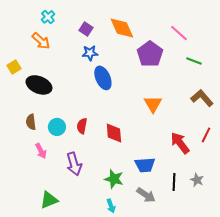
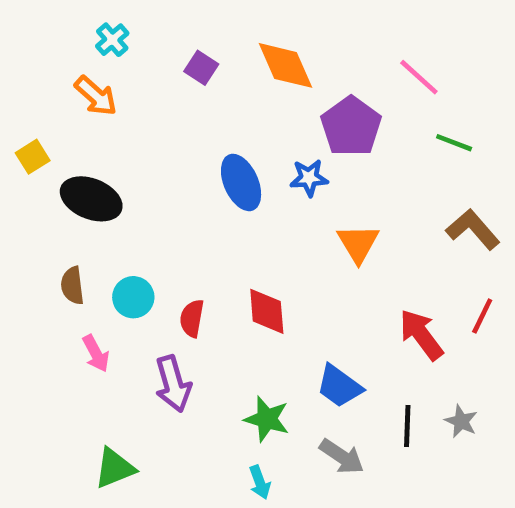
blue star: (90, 53) -> (309, 178), moved
red semicircle: (82, 126) -> (192, 318), moved
blue trapezoid: (145, 165) -> (339, 386), turned 40

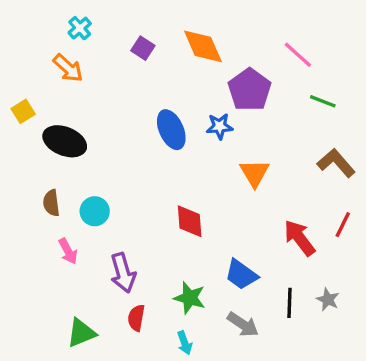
red semicircle: (192, 318) -> (136, 318), moved

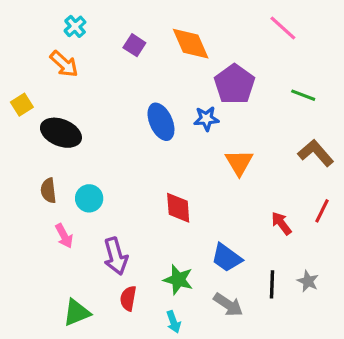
pink line: (298, 55) -> (283, 28), moved
red arrow: (300, 238) -> (281, 223), size x0.7

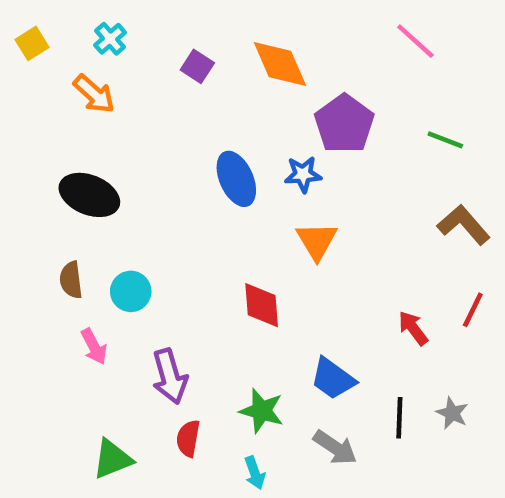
yellow square: (22, 105) -> (32, 43), moved
orange triangle: (239, 162) -> (317, 241), moved

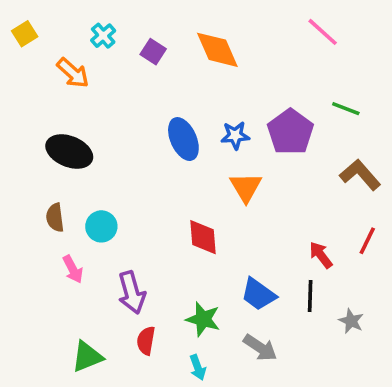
cyan cross: (110, 39) -> (103, 36), moved
purple pentagon: (344, 124) -> (290, 132), moved
black line: (399, 418) -> (310, 296), moved

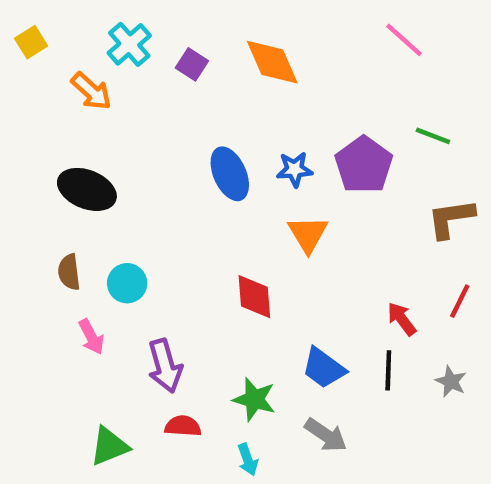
cyan cross: (103, 36) -> (129, 44), size x1.4
brown L-shape: (360, 175) -> (451, 218), turned -57
gray star: (351, 321) -> (451, 381), moved
red semicircle: (146, 341) -> (183, 426), turned 84

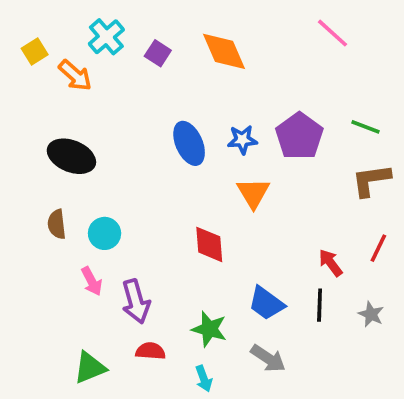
yellow square: (31, 42) -> (35, 51), moved
green line: (433, 136) -> (366, 127), moved
pink arrow: (91, 337) -> (92, 281), moved

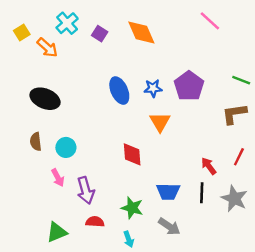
green line: (366, 127) -> (241, 80), moved
blue trapezoid: (266, 303) -> (168, 192), turned -35
gray star: (371, 314) -> (234, 199), size x1.6

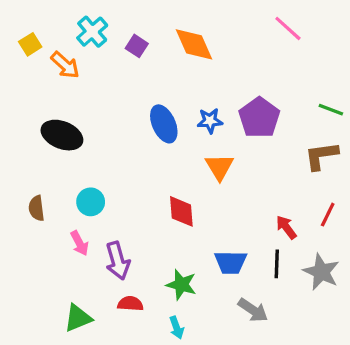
brown semicircle: (36, 142) -> (37, 208), moved
gray arrow: (169, 226) -> (253, 310), moved

